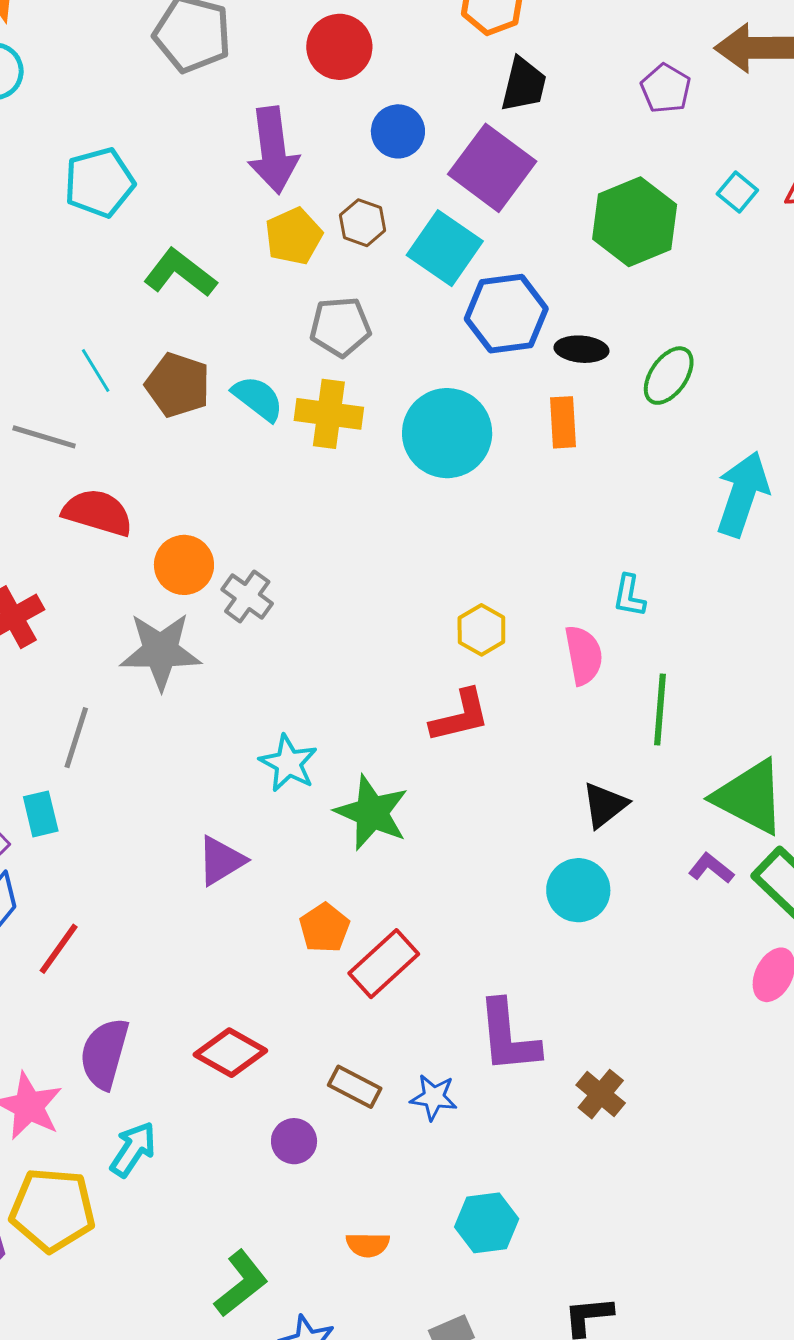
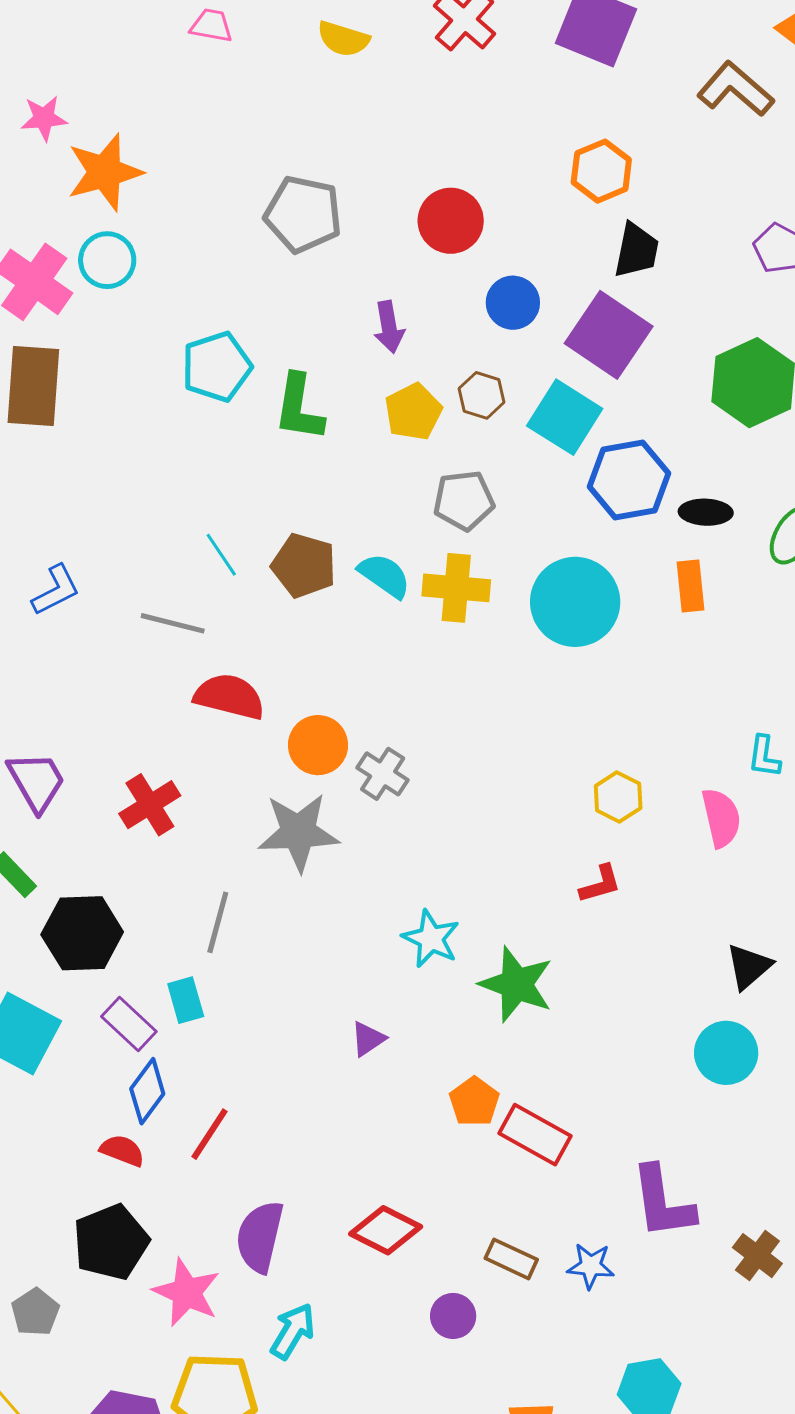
purple arrow: (273, 150) -> (389, 327), size x0.6
green L-shape: (180, 273) -> (299, 408), moved, turned -116
red L-shape: (460, 716) -> (600, 884), size x0.7
purple triangle: (221, 861) -> (368, 1039), size x0.7
red rectangle: (384, 964) -> (535, 1135), turned 74

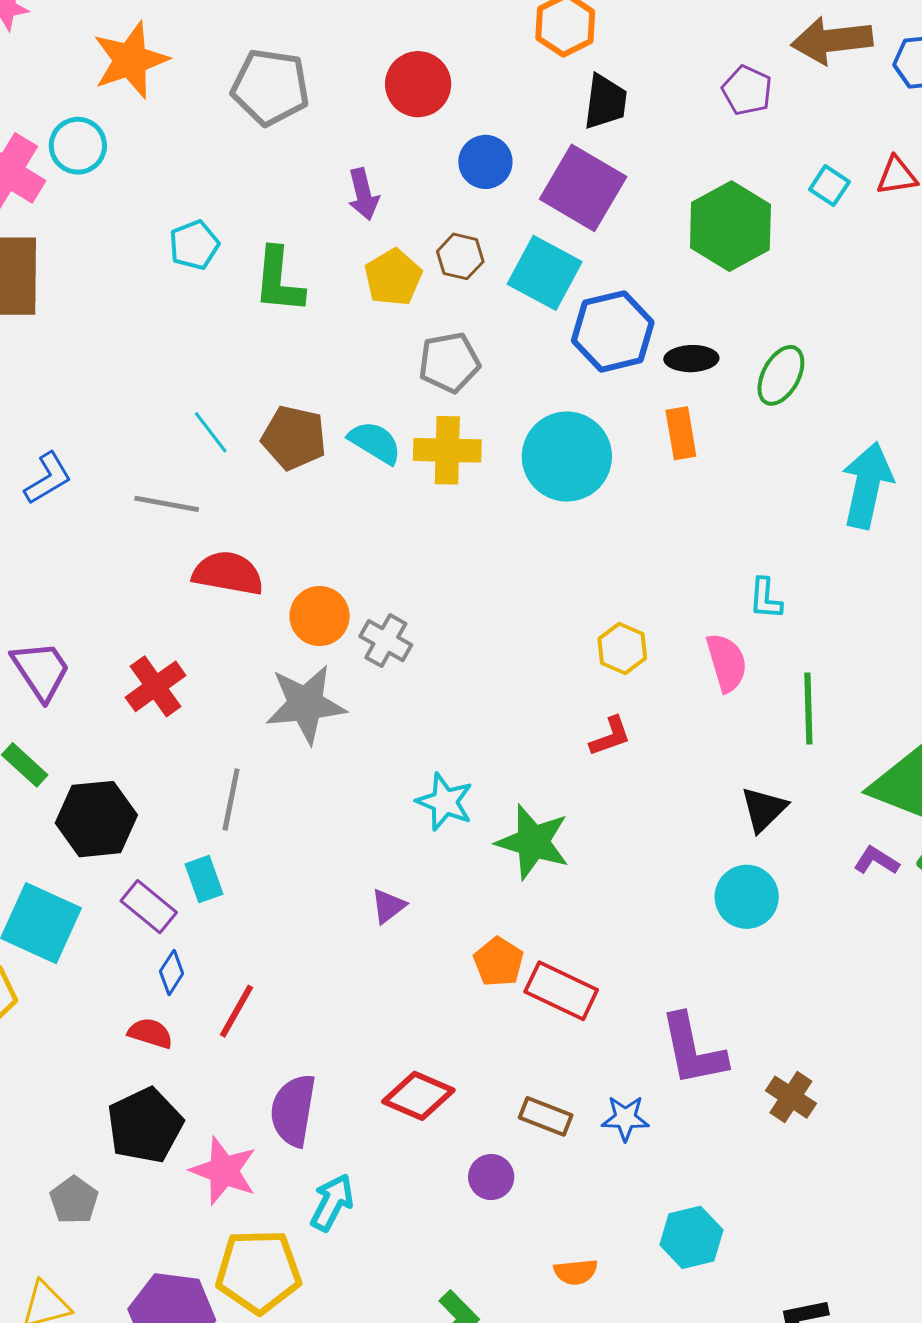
orange star: (105, 172) -> (130, 60), moved
cyan pentagon: (217, 367) -> (194, 245), size x0.7
blue diamond: (147, 1091) -> (172, 972), size x0.7

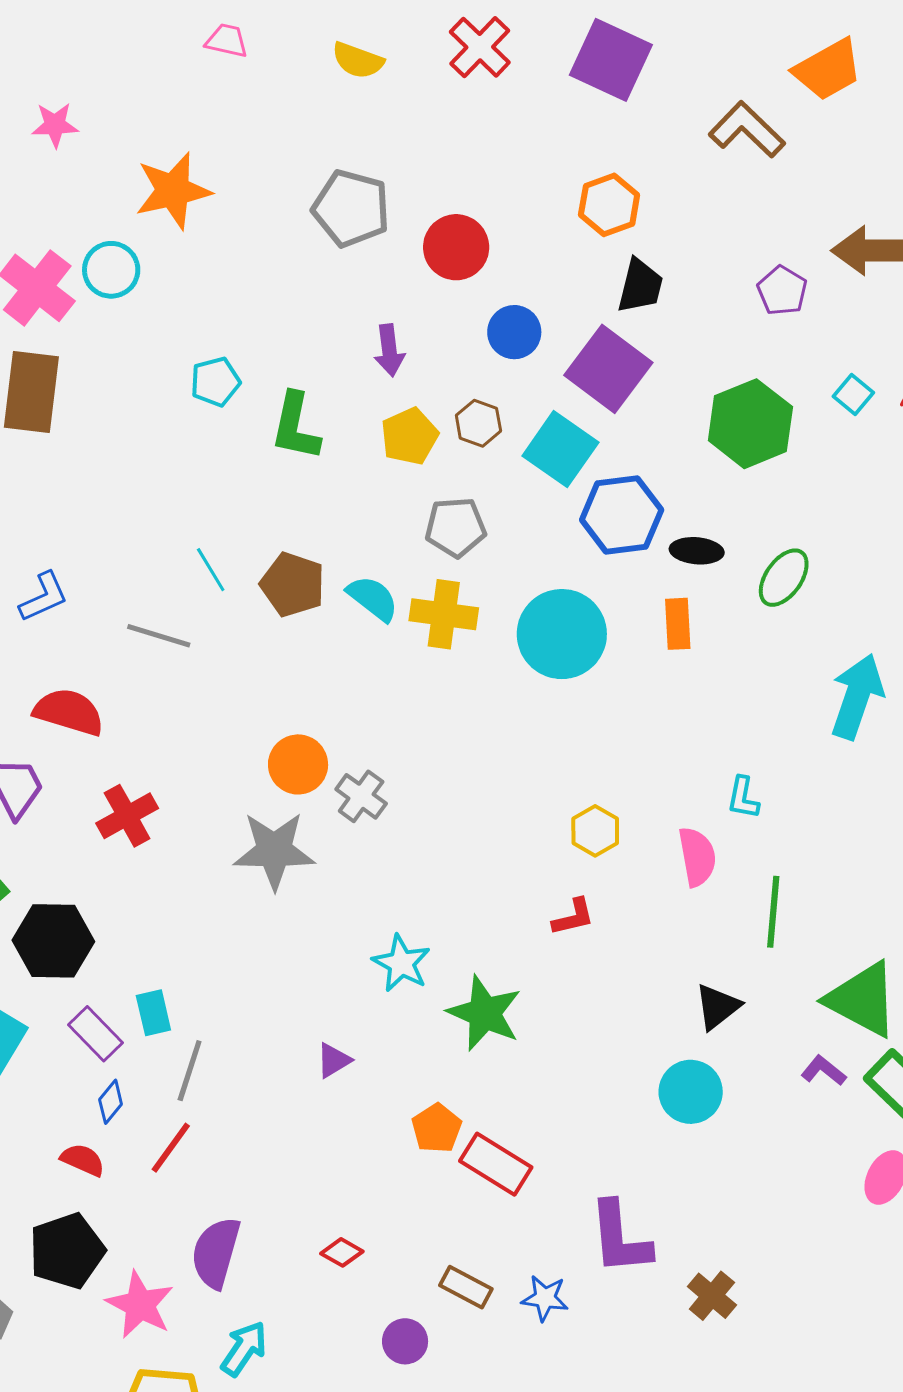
gray pentagon: (270, 87) -> (351, 208), moved
red semicircle: (228, 573) -> (69, 712), moved
gray line: (231, 799) -> (190, 1071), moved
red diamond: (418, 1096) -> (342, 1252), size x0.6

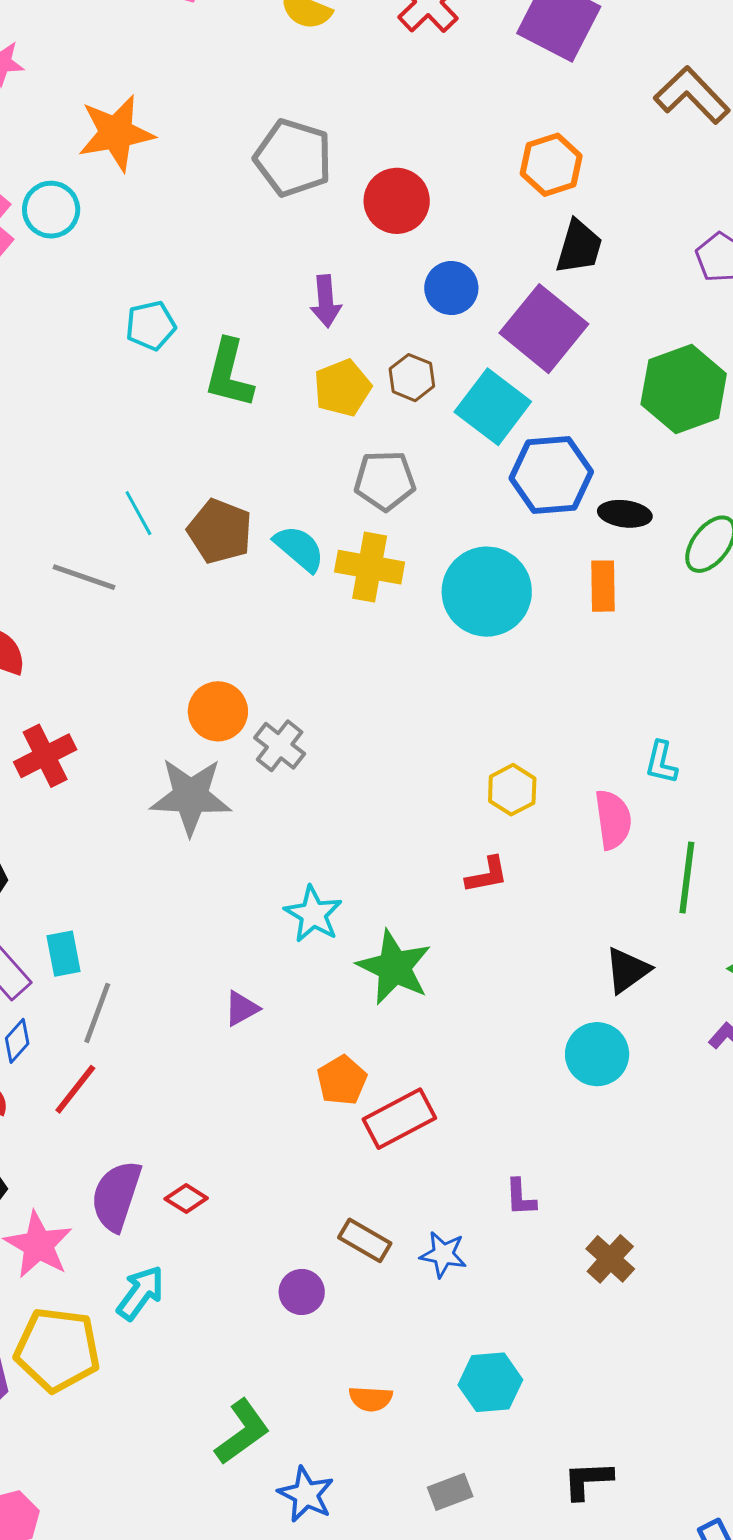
red rectangle: (496, 1164) -> (399, 1119), turned -62
purple L-shape: (620, 1238) -> (520, 1197), size x0.5
red diamond: (342, 1252) -> (186, 1198), moved

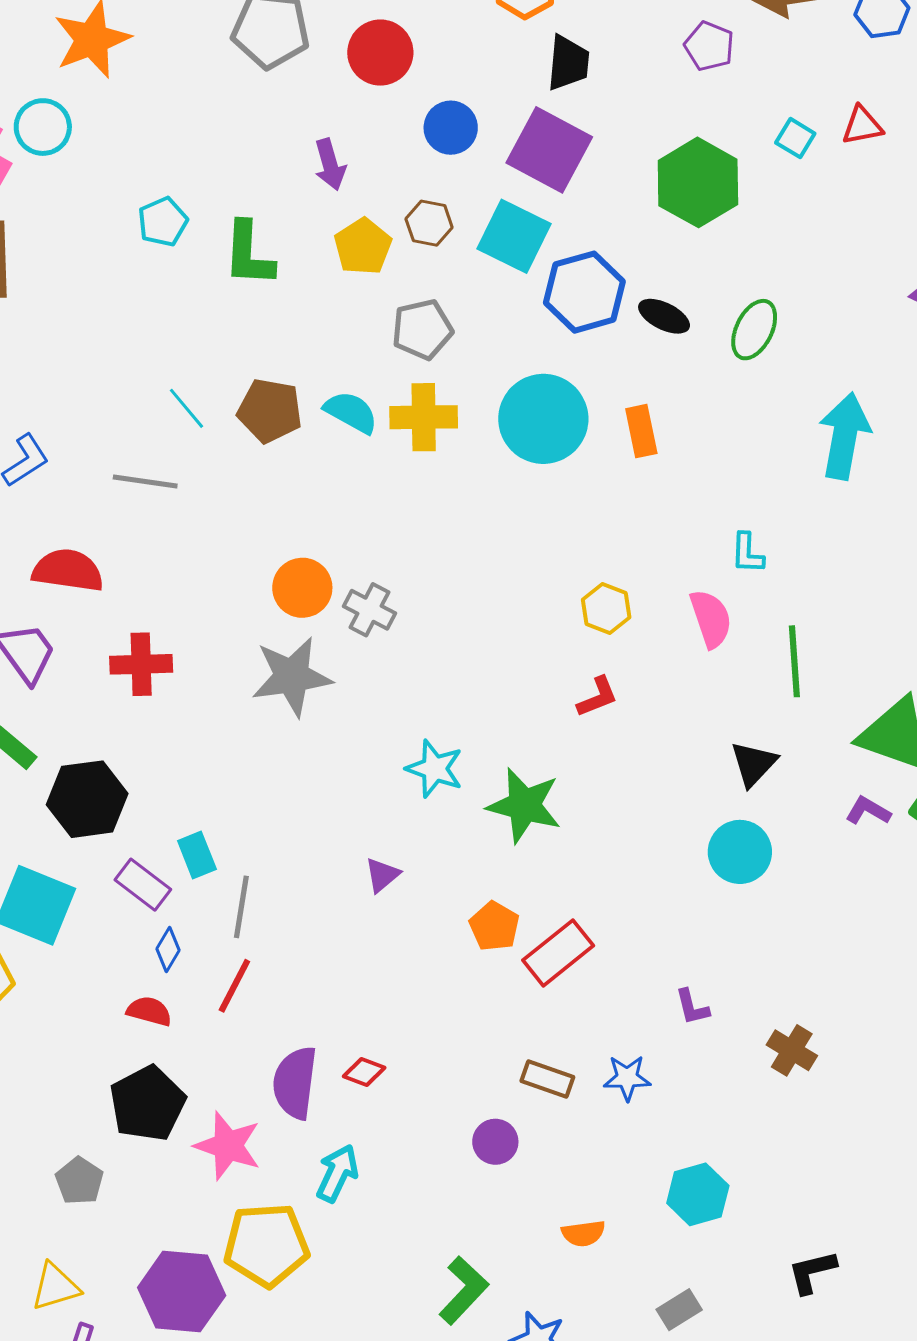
black ellipse: (625, 514) -> (664, 316), turned 30
orange rectangle: (603, 586) -> (641, 431), moved
red cross: (45, 756) -> (141, 664), turned 36

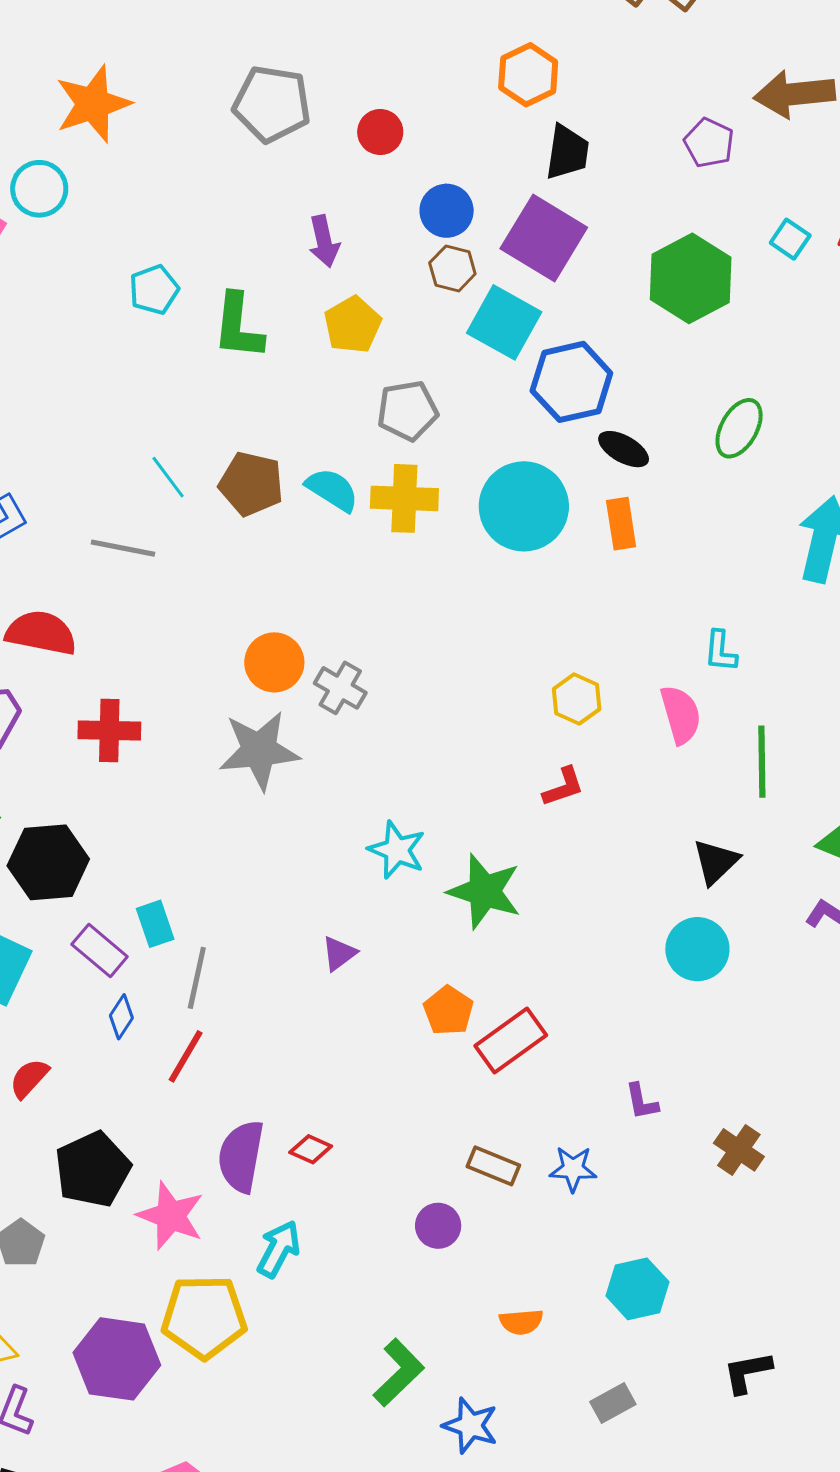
red circle: (380, 53) -> (380, 132), size x0.7
brown hexagon: (429, 223) -> (452, 268), moved
black ellipse: (664, 316) -> (624, 449), moved
red semicircle: (149, 1011) -> (29, 1078), moved, turned -66

